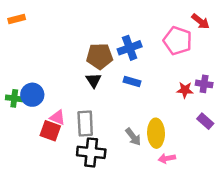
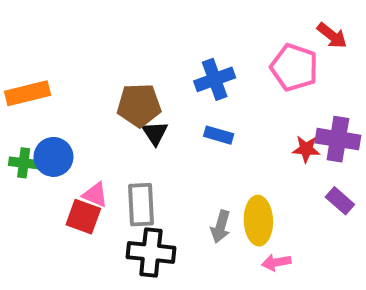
orange rectangle: (17, 19) -> (28, 93), moved, size x1.5
brown pentagon: (100, 56) -> (139, 105), moved
purple cross: (204, 84) -> (338, 139), size x1.5
gray arrow: (133, 137) -> (221, 227), turned 54

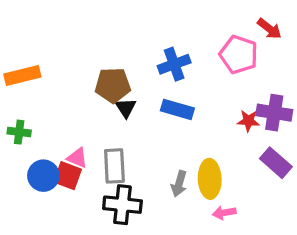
blue rectangle: (219, 135) -> (177, 109), size x1.4
blue circle: (53, 157) -> (43, 176), moved
purple rectangle: (340, 201) -> (276, 163), size x1.4

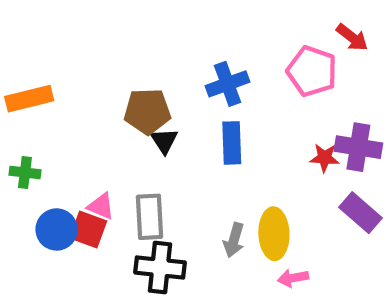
blue rectangle: (177, 109) -> (232, 143), turned 72

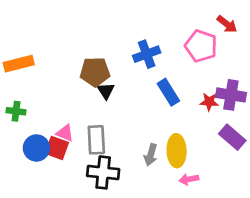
blue rectangle: (232, 143) -> (168, 92), moved, turned -30

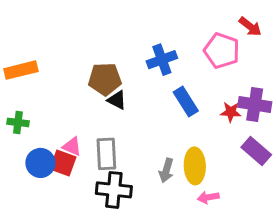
black triangle: (106, 91) -> (117, 100), turned -30

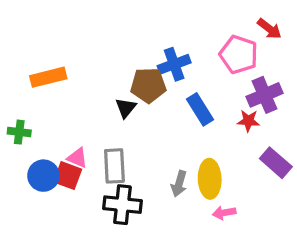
orange rectangle: (21, 70) -> (48, 77), moved
brown pentagon: (105, 79) -> (148, 85), moved
black triangle: (117, 100) -> (126, 108), turned 42
purple cross: (255, 105) -> (265, 95), moved, turned -32

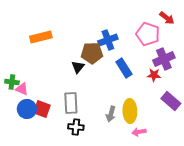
orange rectangle: (48, 77) -> (41, 37), moved
pink triangle: (77, 158) -> (22, 89), moved
black cross: (123, 205) -> (76, 127), size x0.7

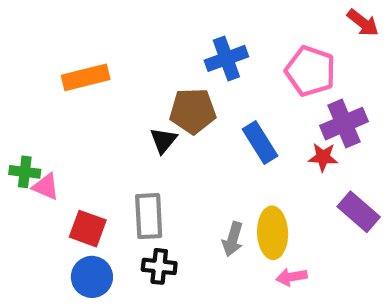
red arrow: (167, 18) -> (363, 23), moved
blue cross: (108, 40) -> (226, 58), moved
blue circle: (27, 109) -> (92, 277), moved

